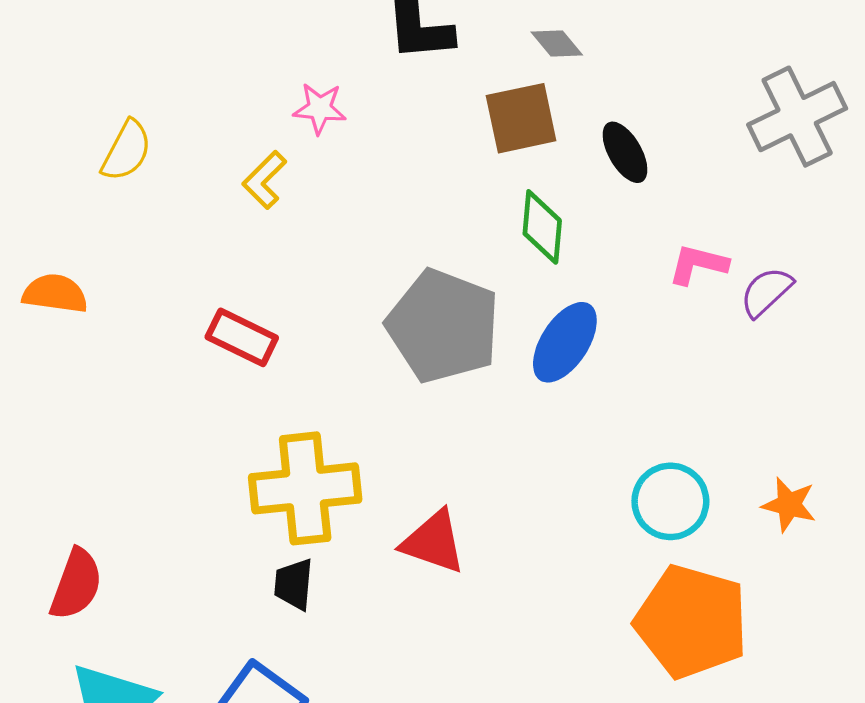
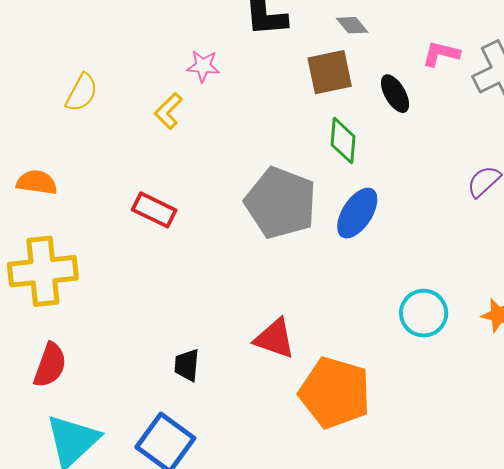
pink L-shape: (698, 264) -> (441, 54), moved
yellow cross: (305, 488) -> (43, 271), moved
orange pentagon: (692, 622) -> (335, 393), moved

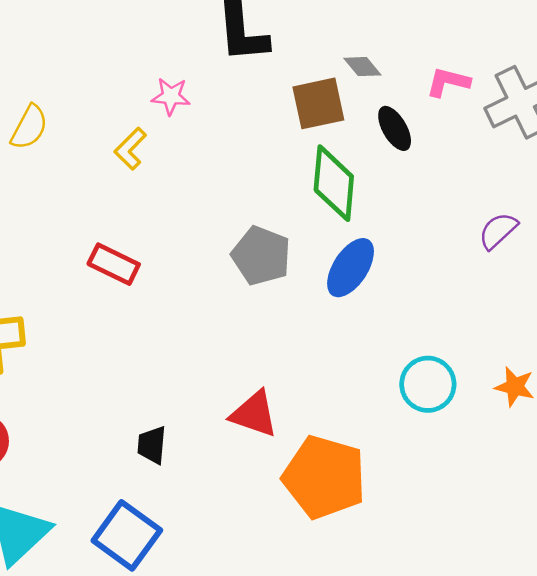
gray diamond: (352, 25) -> (362, 67), moved
green diamond: (343, 141) -> (334, 183), size x1.4
gray pentagon: (281, 203) -> (261, 256), size x0.7

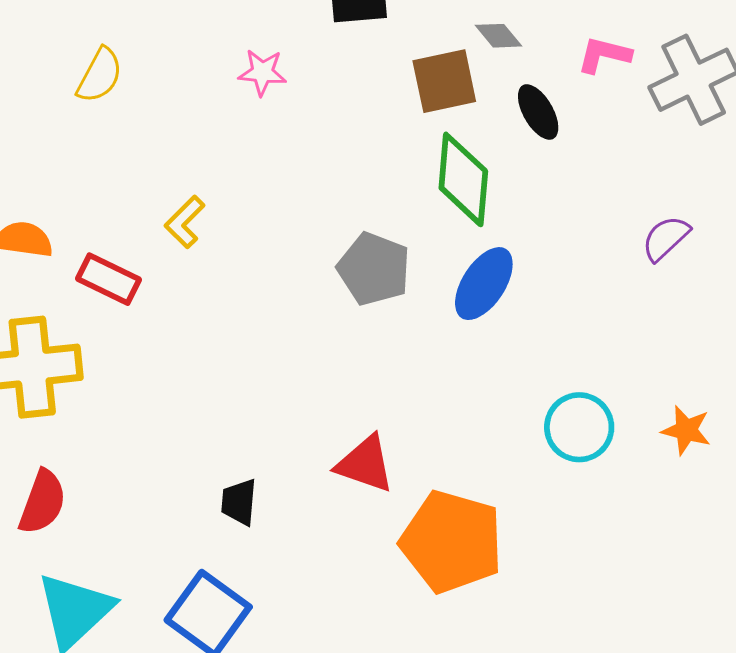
yellow semicircle: (29, 127) -> (100, 75), moved
yellow L-shape: (130, 149) -> (185, 222), moved
red rectangle: (114, 264) -> (108, 279), moved

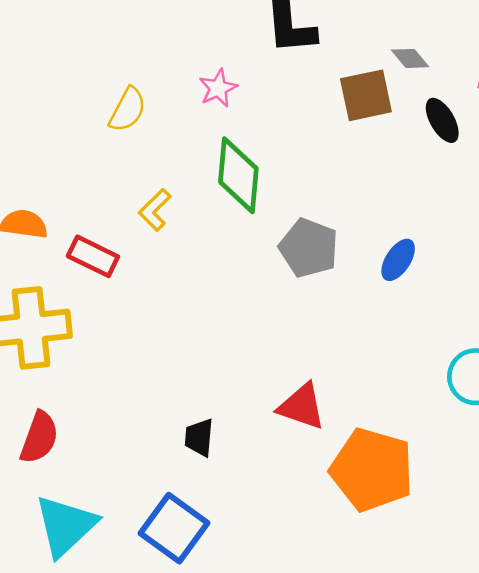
pink star: (262, 72) -> (218, 88), turned -30
yellow semicircle: (100, 75) -> (128, 110), moved
green diamond: (463, 179) -> (238, 175), moved
blue ellipse: (484, 284) -> (398, 260), size x0.7

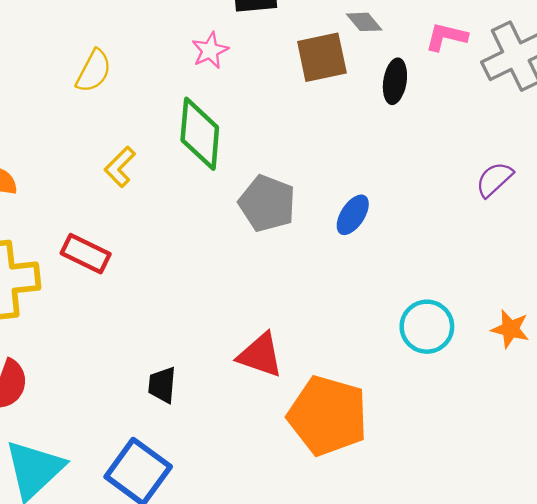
pink star: (218, 88) -> (210, 50), moved
black ellipse: (442, 120) -> (395, 81), turned 39
red rectangle: (93, 256) -> (86, 254), moved

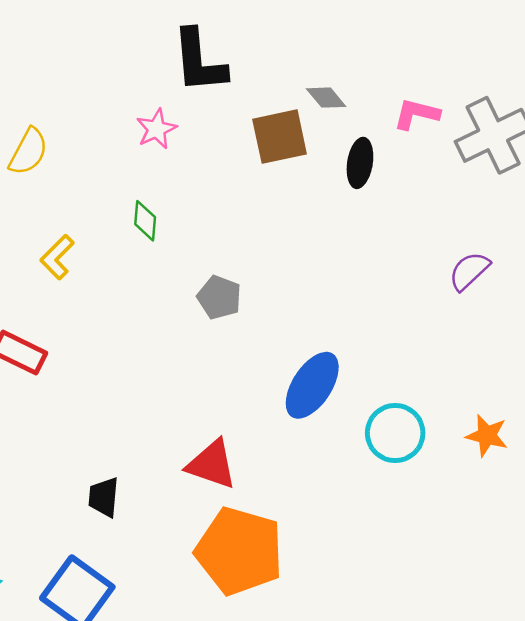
green diamond: (200, 134) -> (145, 221), size x0.5
gray pentagon: (267, 203) -> (219, 297), size x0.7
blue ellipse: (353, 215) -> (312, 385), moved, size x1.5
orange pentagon: (328, 416) -> (239, 551), moved

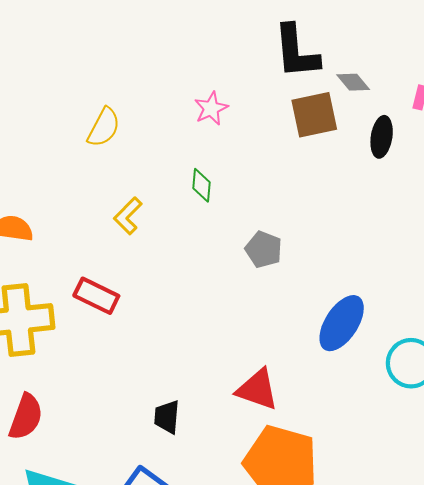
black L-shape: (199, 61) -> (296, 52), moved

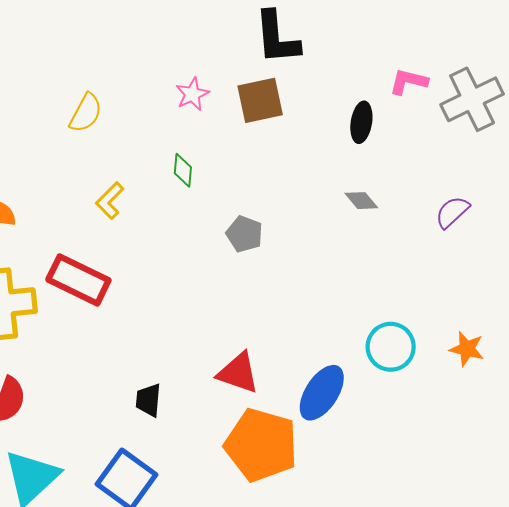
gray diamond: (353, 82) -> (361, 201), moved
brown square: (314, 115) -> (260, 100), moved
red rectangle: (96, 296) -> (78, 280), size x1.4
blue ellipse: (342, 323) -> (322, 393), moved

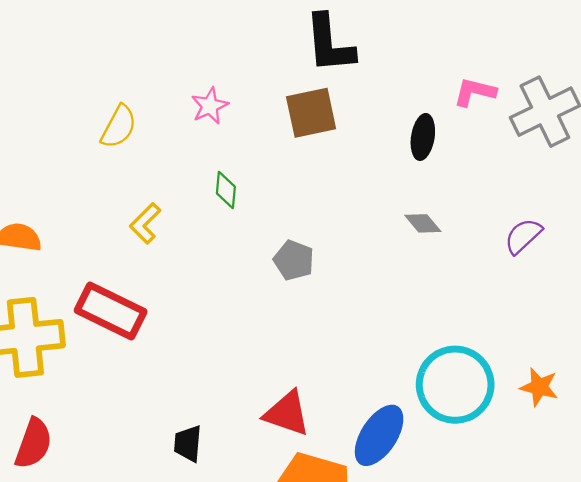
pink star: (192, 94) -> (210, 106), moved
cyan circle: (391, 347) -> (455, 385), size x1.4

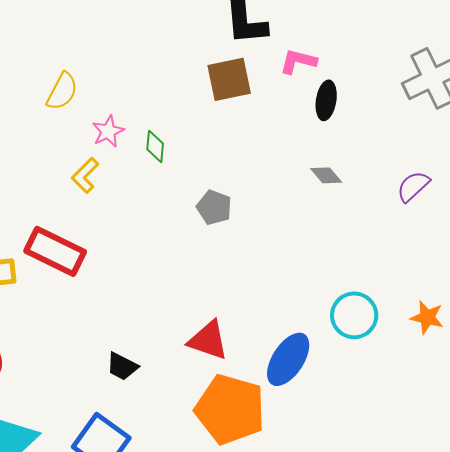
pink L-shape: (475, 92) -> (298, 61), moved
pink star: (210, 106) -> (108, 131), moved
cyan circle: (455, 385) -> (354, 315), size x0.7
black trapezoid: (188, 443) -> (122, 366), turned -68

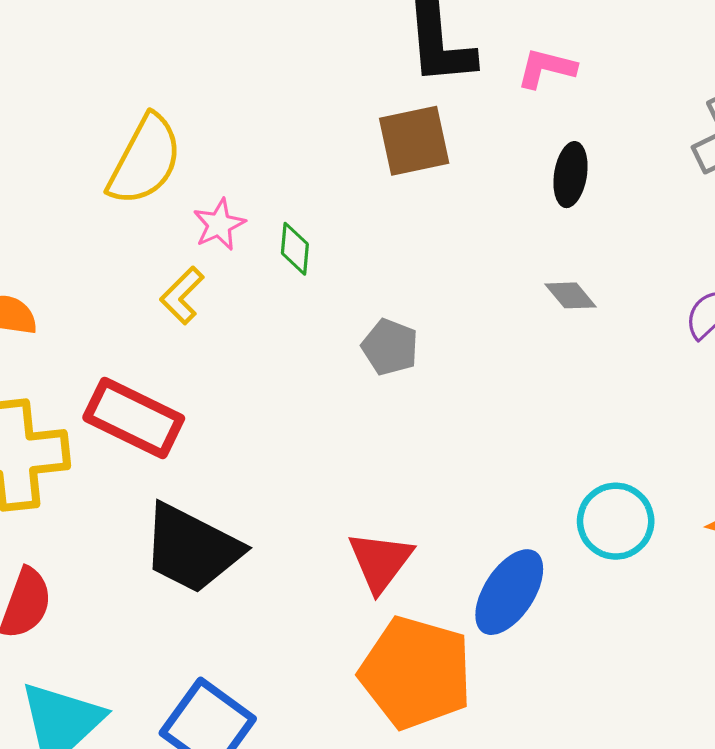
pink L-shape: (298, 61) -> (546, 68), moved
yellow semicircle: (62, 91) -> (145, 160), size x1.5
red triangle: (208, 340) -> (380, 561), turned 48
black trapezoid: (122, 366) -> (192, 549), moved, size x2.0

